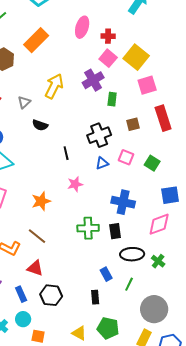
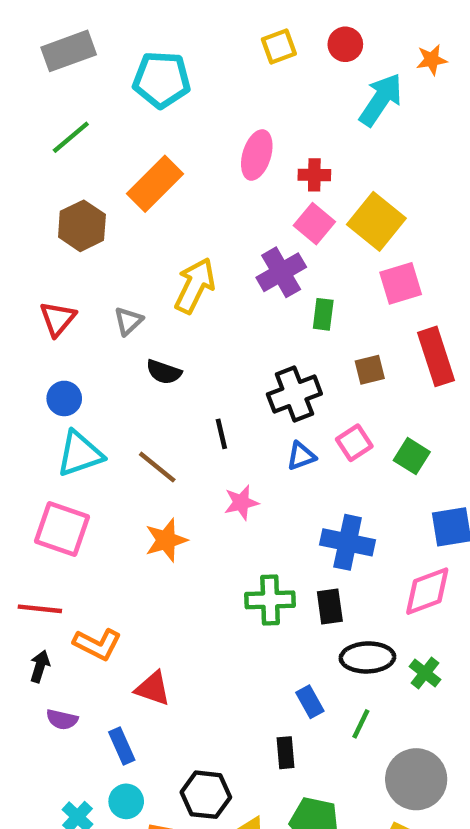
pink square: (126, 157) -> (354, 443), turned 35
brown line: (37, 236) -> (157, 467), moved
black hexagon: (51, 295) -> (206, 795), moved

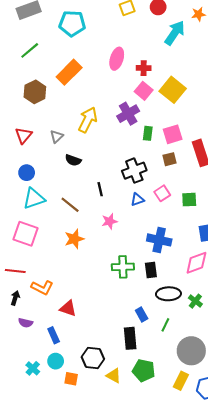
pink square: (401, 283) -> (173, 134), moved
green square: (412, 456) -> (189, 200), turned -35
black rectangle: (286, 753) -> (130, 338), size x1.5

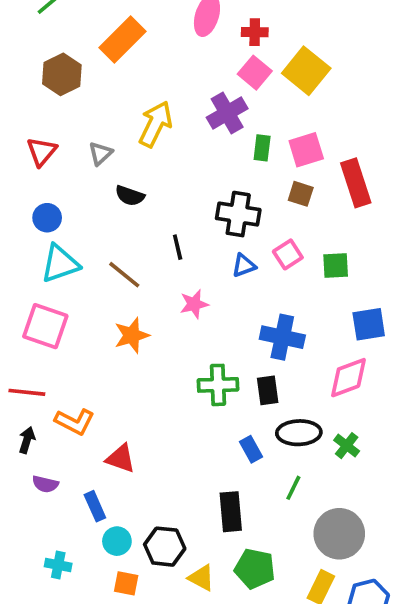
brown square: (170, 159) -> (301, 194), turned 32
black cross: (134, 171) -> (238, 214), turned 30
blue rectangle: (142, 315) -> (251, 449), moved
cyan circle: (56, 361) -> (117, 541), moved
cyan cross: (33, 368) -> (58, 565), turned -32

